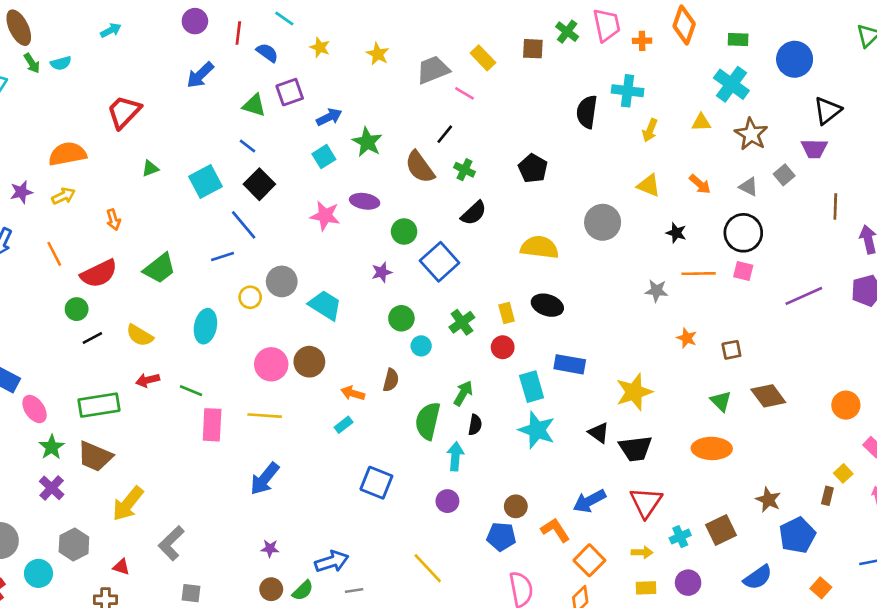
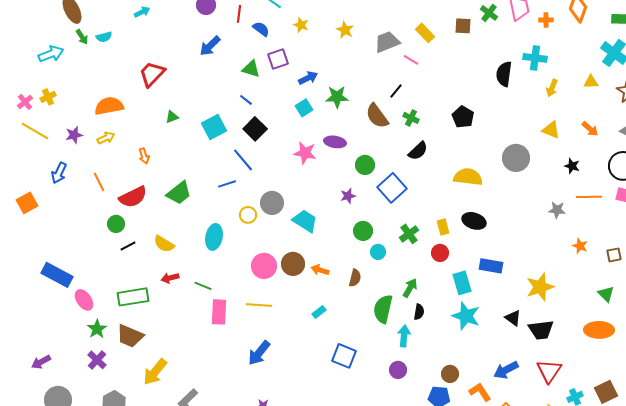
green star: (367, 142) -> (337, 97), turned -30
orange arrow: (353, 393) -> (320, 270), moved

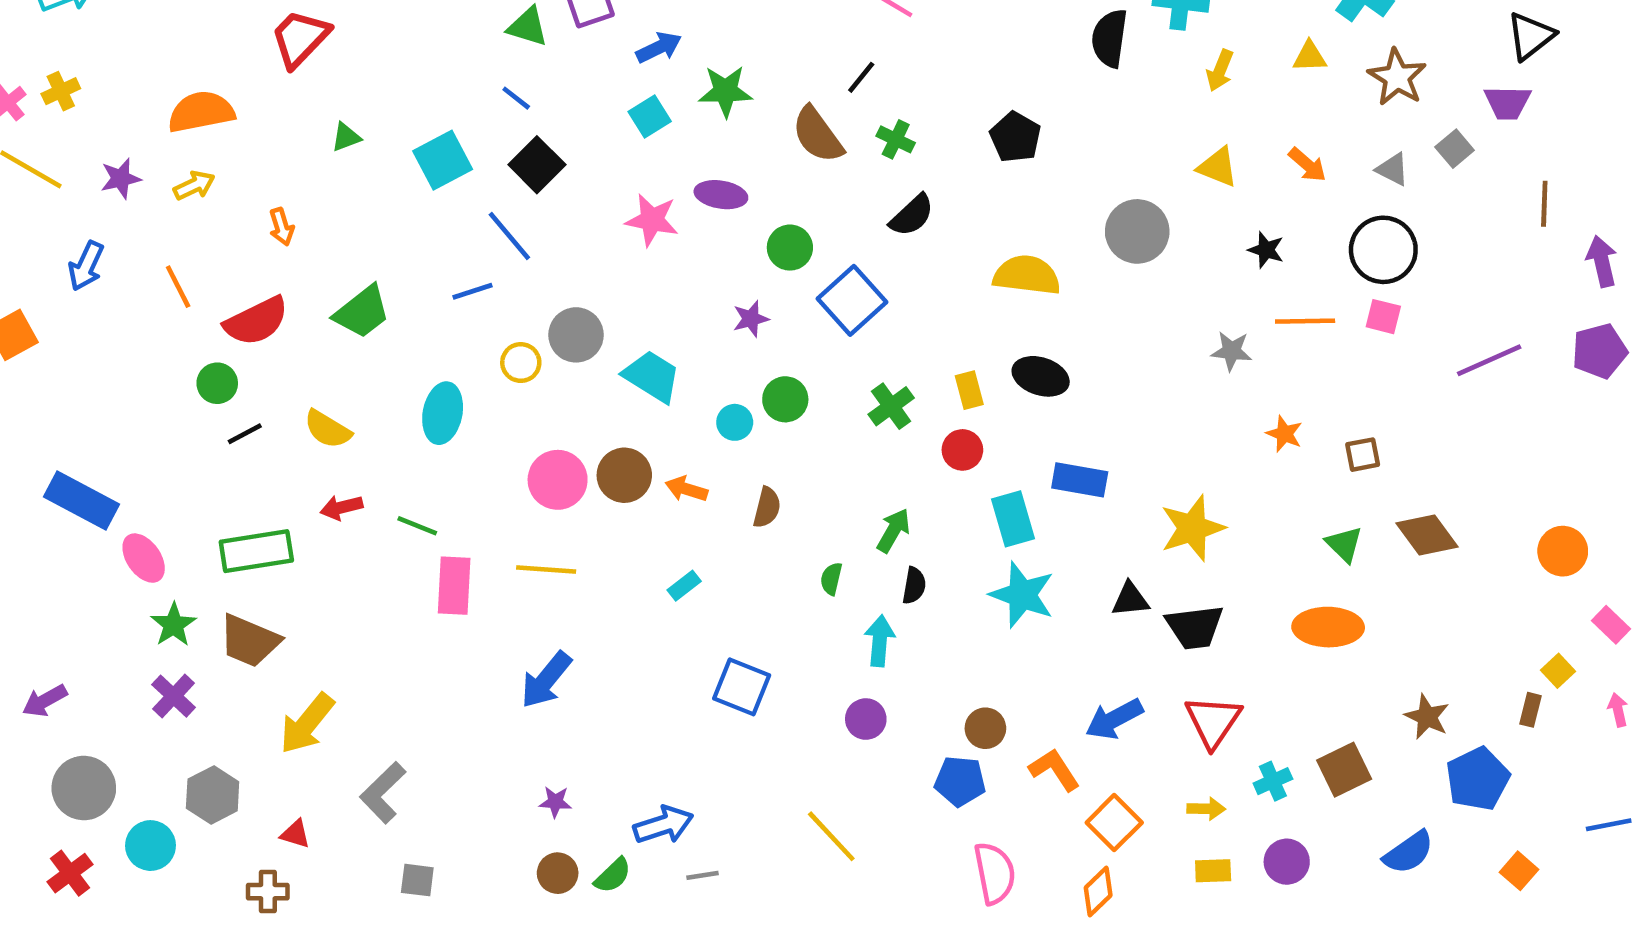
cyan circle: (378, 252) -> (735, 422), moved
green semicircle: (383, 309) -> (831, 579), size x0.5
black triangle: (513, 318) -> (1130, 599), turned -42

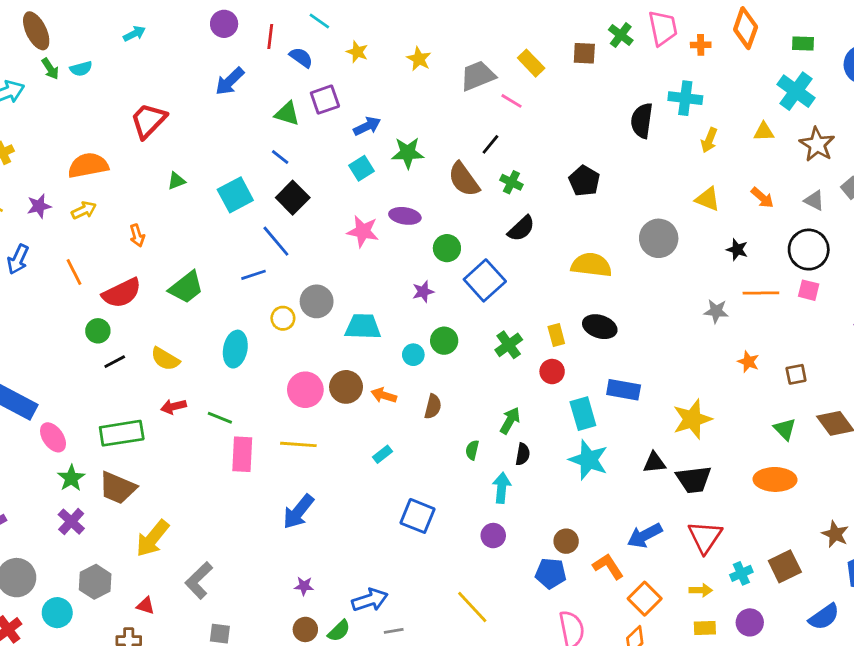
cyan trapezoid: (652, 376) -> (363, 327), turned -30

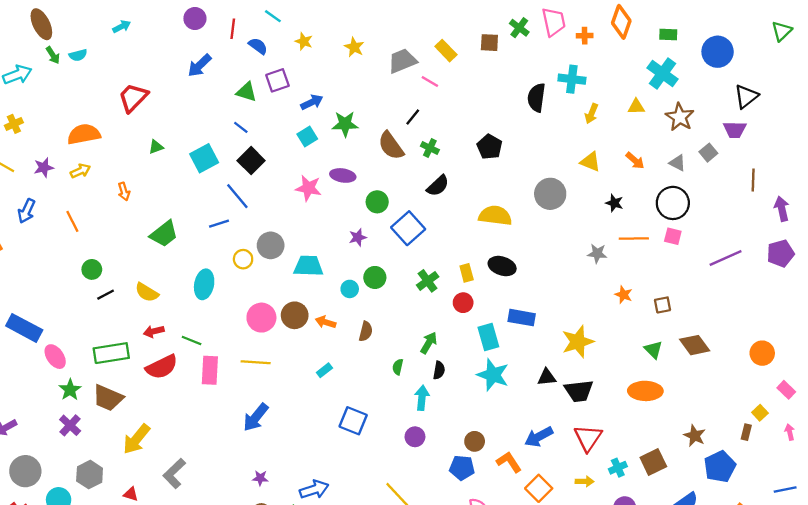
red semicircle: (122, 293) -> (162, 367), moved

